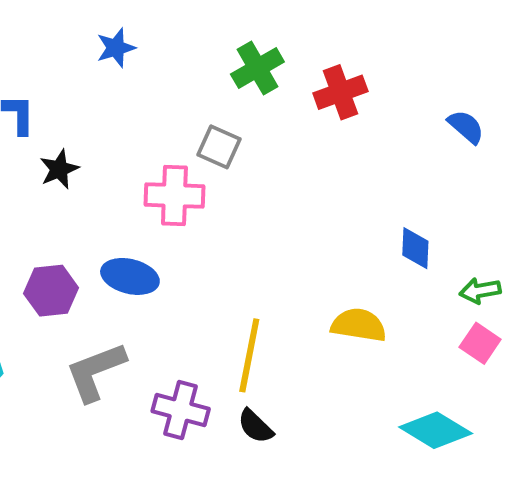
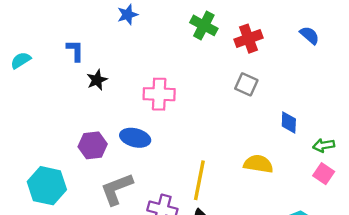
green cross: (257, 68) -> (204, 25), turned -32
blue semicircle: (466, 127) -> (310, 35), moved
gray square: (219, 147) -> (246, 84), moved

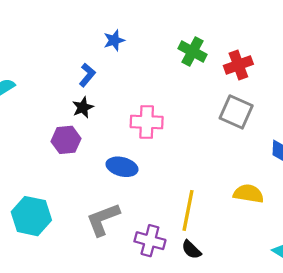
blue L-shape: (75, 51) -> (87, 75), moved, turned 40
gray square: (246, 84) -> (236, 112), size x1.4
purple hexagon: (93, 145) -> (66, 140), moved

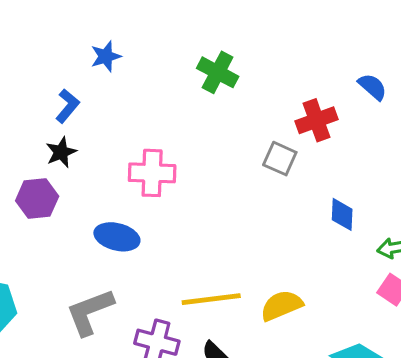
red cross: (238, 65) -> (317, 120), moved
gray square: (236, 112) -> (280, 159), size x0.7
yellow semicircle: (248, 194) -> (281, 306), moved, turned -32
yellow line: (188, 210) -> (211, 299), turned 72

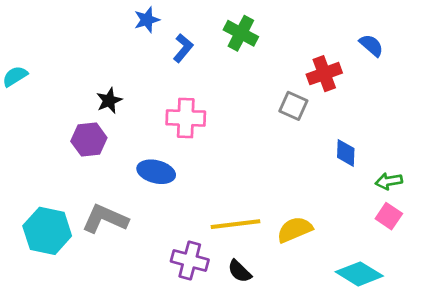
blue L-shape: (67, 106) -> (183, 48), moved
gray L-shape: (90, 312) -> (105, 219), moved, turned 45

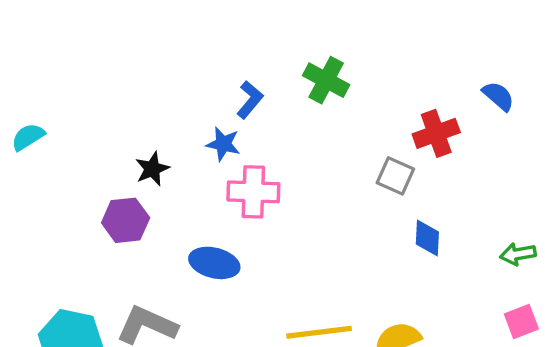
blue star: (147, 20) -> (223, 144), moved, turned 30
blue diamond: (346, 153) -> (427, 238), moved
green arrow: (389, 181) -> (518, 254), moved
pink square: (389, 216) -> (521, 321), turned 35

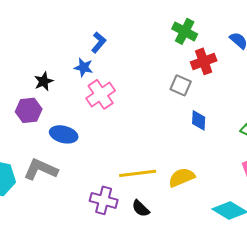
green cross: (326, 80) -> (185, 31), moved
pink cross: (253, 192) -> (101, 94), turned -36
blue ellipse: (214, 263) -> (64, 134), moved

